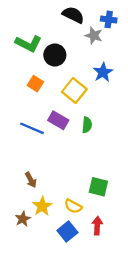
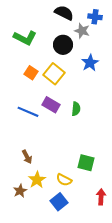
black circle: (55, 55) -> (63, 45), moved
yellow square: (74, 91) -> (54, 74), moved
red arrow: (97, 226) -> (101, 197), moved

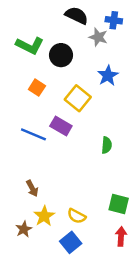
black circle: (63, 45) -> (61, 55), moved
yellow square: (54, 74) -> (78, 98), moved
green semicircle: (76, 109) -> (107, 145), moved
green square: (86, 163) -> (119, 204), moved

